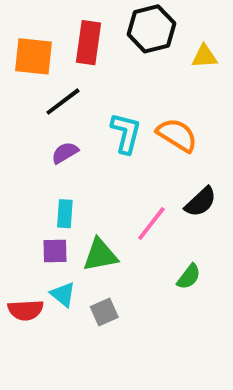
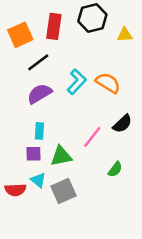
orange square: (33, 56) -> (20, 35), turned -30
cyan L-shape: (126, 133) -> (77, 82), turned 30
purple semicircle: (65, 153) -> (39, 94), size x1.5
gray square: (104, 312) -> (64, 191), size x1.5

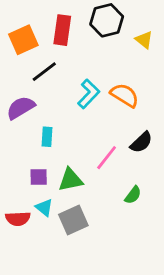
yellow triangle: (125, 35) -> (144, 40), turned 42
purple semicircle: (39, 94) -> (21, 108), moved
cyan rectangle: (39, 131) -> (47, 137), moved

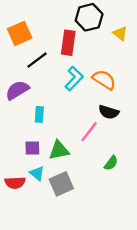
red rectangle: (62, 30) -> (68, 43), moved
black semicircle: (141, 142) -> (109, 112), moved, turned 60

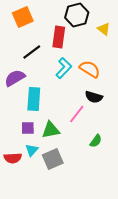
orange square: (20, 33) -> (23, 17), moved
cyan rectangle: (39, 114) -> (34, 99), size x1.6
cyan triangle: (37, 173) -> (32, 150), turned 32

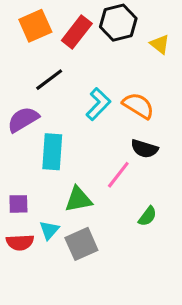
red rectangle: (59, 37) -> (77, 32), moved, turned 30
purple square: (28, 128) -> (18, 204), moved

